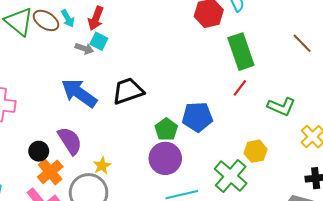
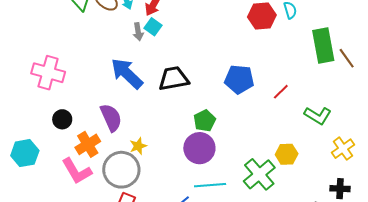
gray arrow: (84, 48) -> (138, 32), turned 54
green rectangle: (241, 52) -> (323, 46), moved
blue pentagon: (197, 117) -> (239, 79), moved
black circle: (39, 151) -> (62, 119), moved

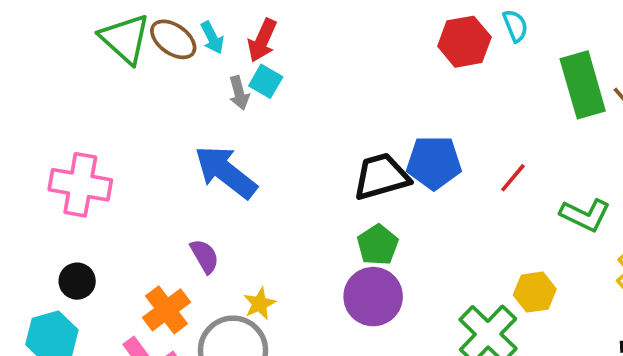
black trapezoid: (174, 78) -> (381, 176), moved
purple semicircle: (111, 118) -> (205, 256), size x0.7
black circle: (62, 119) -> (77, 281), moved

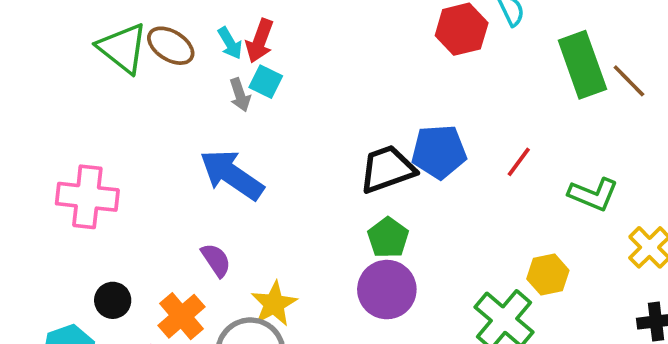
cyan arrow: (212, 38) -> (230, 43), moved
black circle: (77, 281) -> (113, 300), moved
yellow star: (260, 304) -> (274, 304), size x1.4

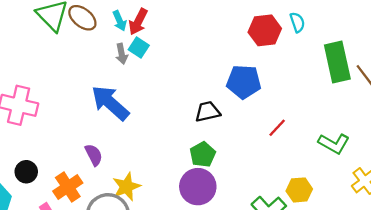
blue pentagon: (439, 152) -> (244, 82), moved
red line: (519, 162) -> (277, 128), moved
black trapezoid: (387, 169) -> (208, 112), size x0.7

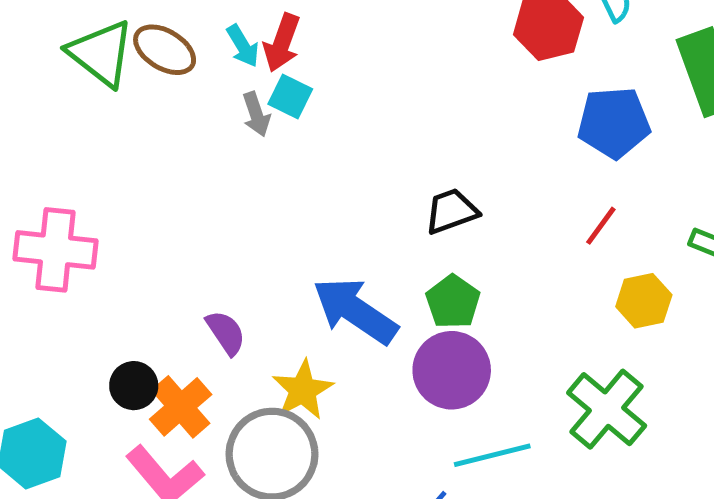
blue pentagon: (244, 82) -> (614, 123), moved
blue arrow: (110, 103) -> (355, 311), moved
black circle: (26, 172) -> (134, 386), moved
yellow hexagon: (299, 190) -> (644, 301), moved

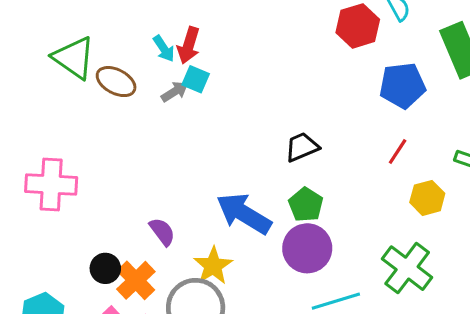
brown ellipse: (165, 50) -> (116, 82), moved
gray arrow: (256, 114) -> (175, 92), turned -100

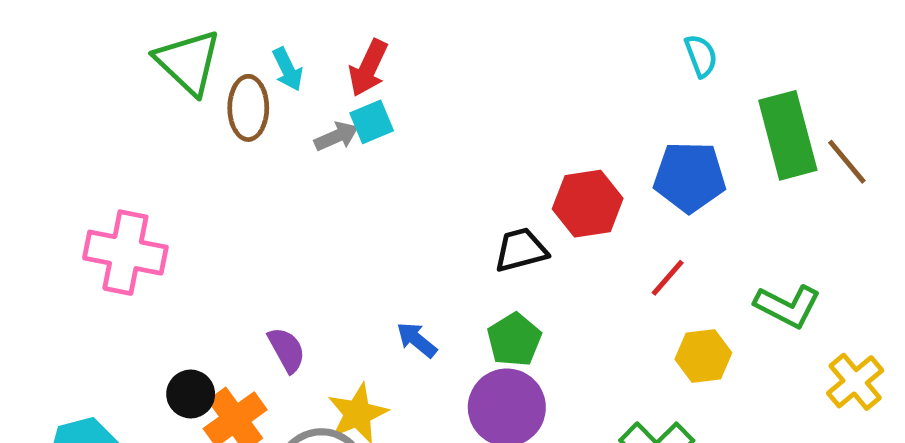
red hexagon: (358, 26) -> (588, 204), moved
cyan arrow: (164, 49) -> (288, 69), moved
cyan square: (196, 79) -> (372, 122), turned 36
brown ellipse: (116, 82) -> (248, 108), turned 54
blue arrow: (244, 214) -> (417, 340), size x0.5

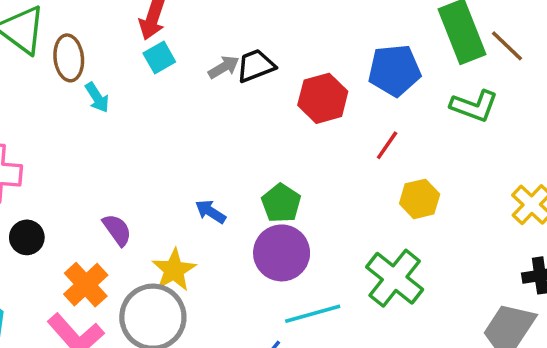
cyan arrow: (288, 69) -> (97, 98), moved
gray arrow: (336, 136) -> (224, 67), moved
black trapezoid: (521, 250) -> (256, 66), moved
green L-shape: (787, 306) -> (474, 106), moved
black circle: (191, 394) -> (27, 237), moved

